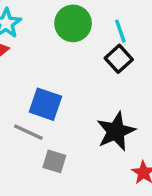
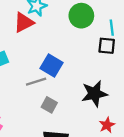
black square: (119, 59) -> (107, 46), turned 36
gray line: (28, 132) -> (36, 82), turned -54

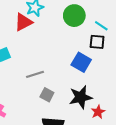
cyan line: (112, 28) -> (101, 26), turned -48
blue square: (51, 66) -> (81, 62), moved
black star: (94, 94) -> (81, 97), moved

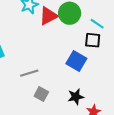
red triangle: (23, 22) -> (48, 16), moved
black star: (81, 97) -> (76, 97), size x0.7

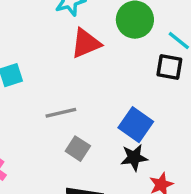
red triangle: (48, 16) -> (86, 43), moved
blue square: (76, 61) -> (136, 125), moved

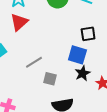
red triangle: (86, 43) -> (19, 22), moved
black square: (169, 67) -> (88, 34), moved

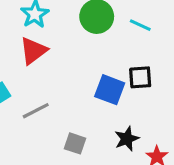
blue square: (77, 55) -> (110, 90), moved
gray line: (34, 62) -> (36, 111), moved

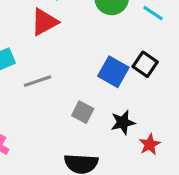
black square: (140, 77) -> (145, 64), turned 30
gray square: (75, 143) -> (83, 112), moved

